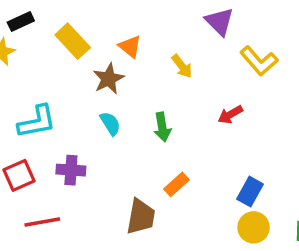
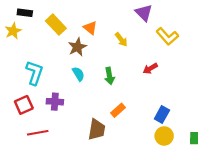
black rectangle: (21, 21) -> (25, 13), turned 32
cyan L-shape: (37, 122) -> (34, 73), turned -60

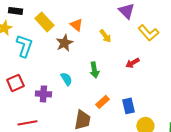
cyan L-shape: (34, 73) -> (24, 46), moved
cyan semicircle: (78, 74) -> (66, 79), moved
red square: (24, 105) -> (15, 83), moved
blue rectangle: (162, 115) -> (128, 106), moved, turned -42

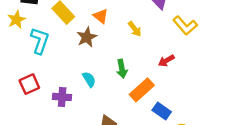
orange rectangle: (102, 102) -> (142, 90), moved, size x1.5
blue rectangle: (128, 106) -> (162, 111), turned -42

